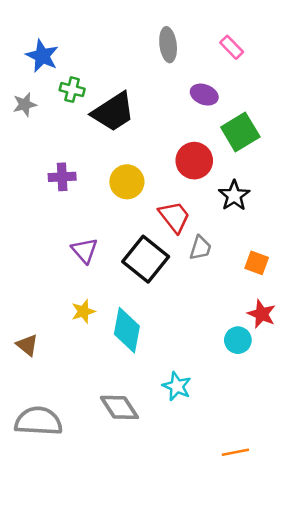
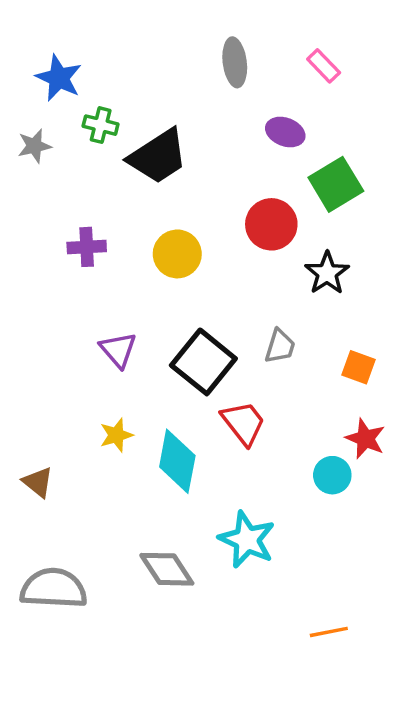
red trapezoid: (174, 217) -> (243, 423), moved
cyan star: (177, 386) -> (247, 540), size x1.4

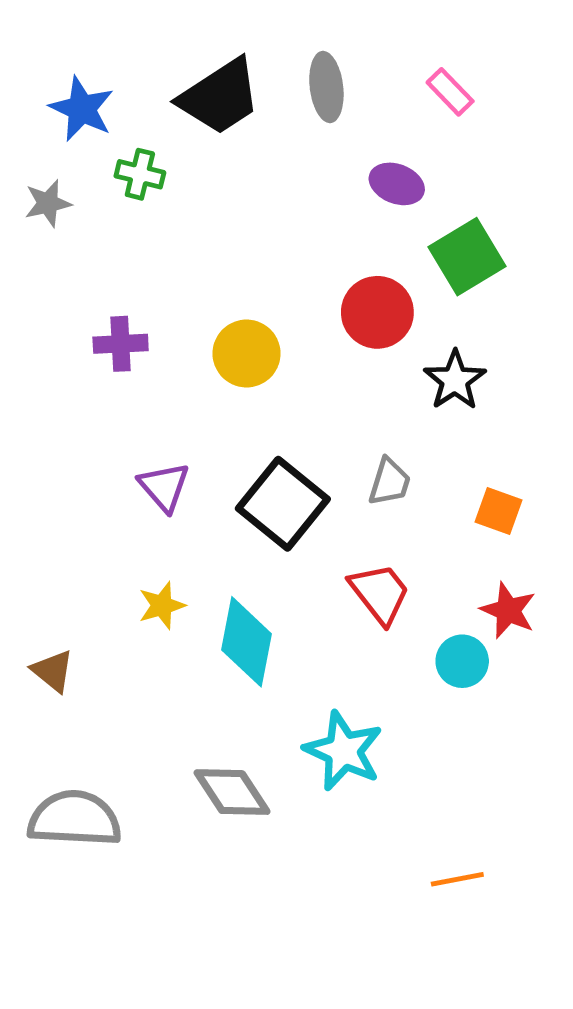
black trapezoid: (158, 156) -> (220, 97), moved
red trapezoid: (243, 423) -> (380, 593), moved

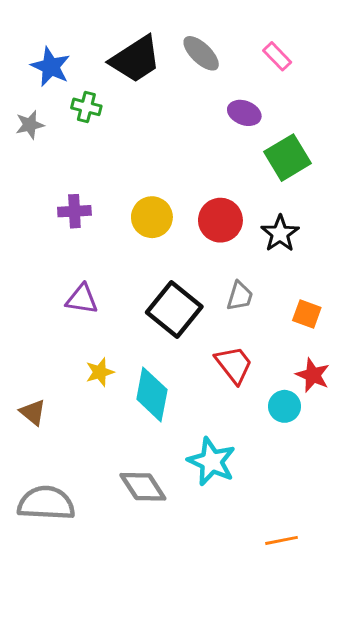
gray ellipse: (326, 87) -> (201, 53), turned -39
red circle: (377, 312) -> (220, 220), moved
purple triangle: (164, 487) -> (82, 299), moved, turned -40

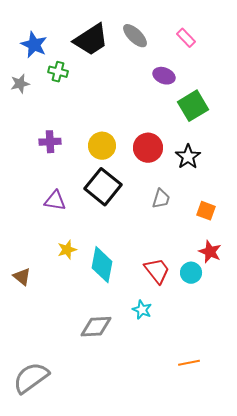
black square: (174, 310) -> (103, 187), moved
red trapezoid: (234, 365) -> (157, 271), moved
cyan star: (212, 461) -> (142, 310), size x0.6
gray diamond: (143, 487) -> (96, 327), turned -60
gray semicircle: (46, 503) -> (31, 378), moved, turned -39

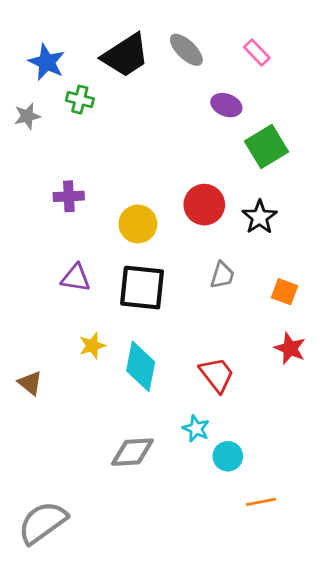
yellow circle: (102, 146) -> (138, 224), moved
black square: (103, 187) -> (142, 288), moved, turned -33
cyan circle: (191, 273) -> (228, 456), moved

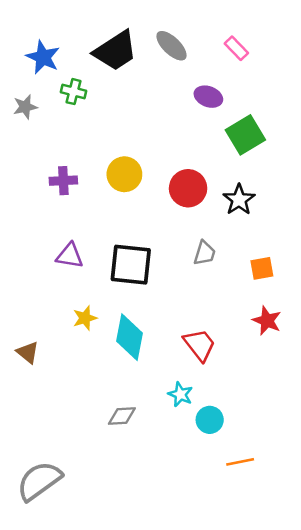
yellow circle: (138, 224) -> (124, 174), moved
orange square: (284, 292) -> (262, 268), turned -30
gray diamond: (132, 452) -> (122, 416), size x0.7

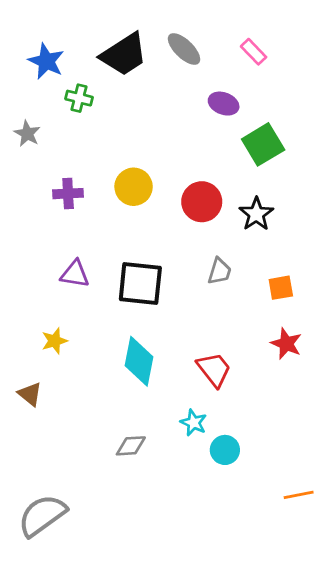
gray star: (25, 107) -> (27, 134), moved, turned -30
yellow star: (85, 318) -> (54, 341), moved
brown triangle: (28, 352) -> (30, 394), moved
orange line: (240, 462) -> (299, 495), moved

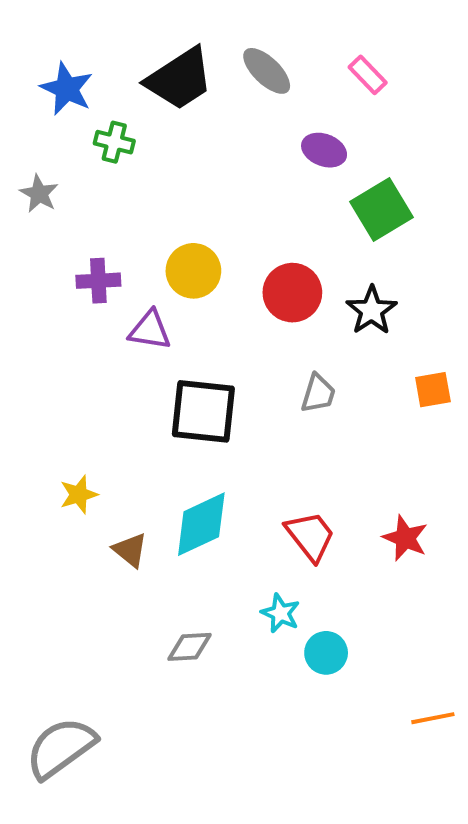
purple triangle: (75, 274) -> (150, 330), moved
orange square: (281, 288) -> (433, 390), moved
red star: (286, 344) -> (405, 538), moved
cyan diamond: (139, 361) -> (201, 524), turned 54
brown triangle: (30, 394) -> (130, 550), moved

